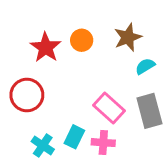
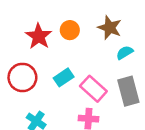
brown star: (128, 37) -> (110, 28), turned -30
cyan rectangle: (74, 137) -> (64, 77), moved, turned 30

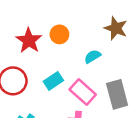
brown star: (110, 28) -> (116, 28), moved
cyan semicircle: (125, 53) -> (93, 56), moved

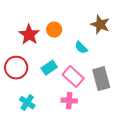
cyan semicircle: (93, 56) -> (81, 48), turned -104

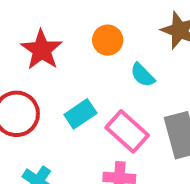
orange circle: (54, 30) -> (108, 40), moved

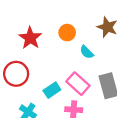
cyan rectangle: (80, 114) -> (52, 90), moved

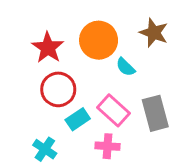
orange circle: (67, 33) -> (99, 40), size x1.6
red circle: (16, 74) -> (58, 89), moved

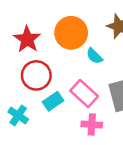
pink cross: (108, 146) -> (92, 124), moved
cyan cross: (45, 149) -> (18, 115), moved

